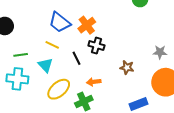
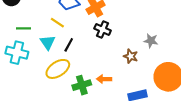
gray star: (160, 52) -> (151, 41), moved
black line: (76, 58) -> (69, 45), moved, turned 48
orange arrow: (94, 82) -> (104, 79), moved

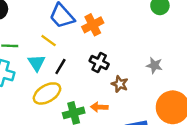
black cross: (103, 30) -> (99, 62), moved
brown star: (131, 56) -> (120, 84), moved

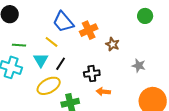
black cross: (99, 62) -> (92, 74), moved, turned -35
brown star: (120, 84) -> (112, 44), moved
orange arrow: (99, 107) -> (103, 92), moved

